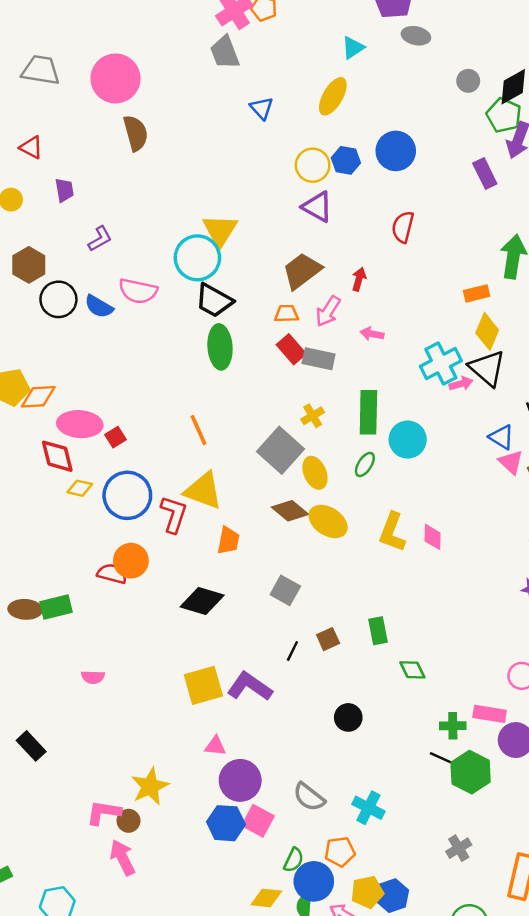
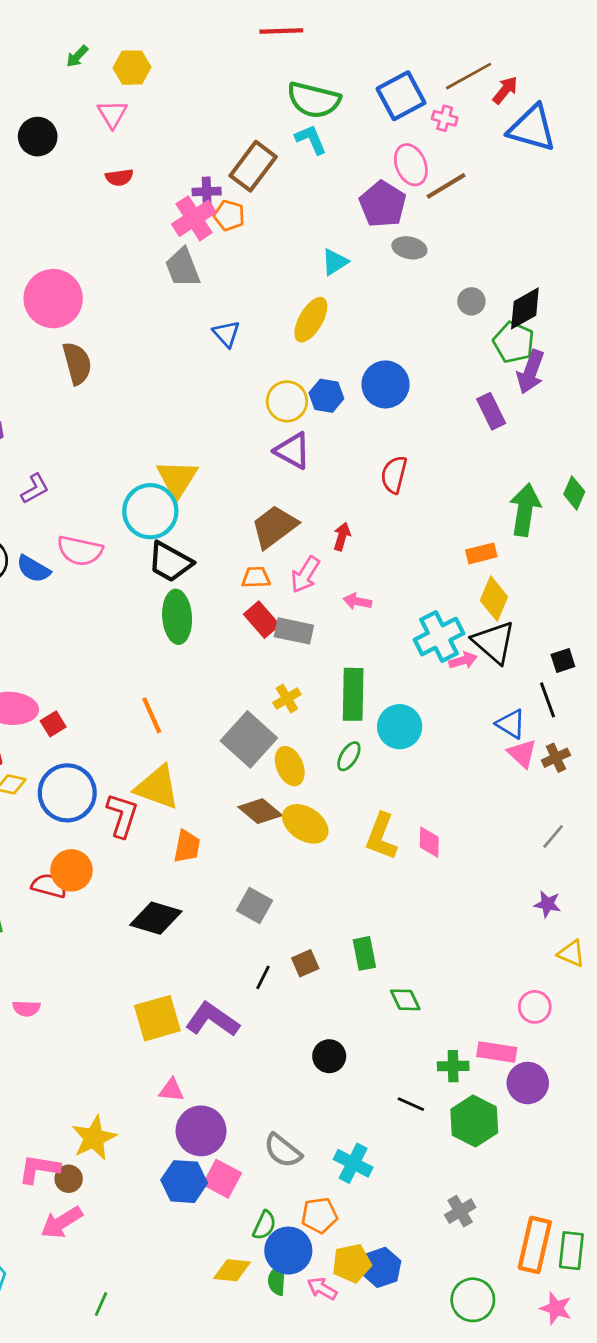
black line: (441, 758) -> (411, 1104), moved
pink arrow: (123, 858) -> (62, 1222), turned -96

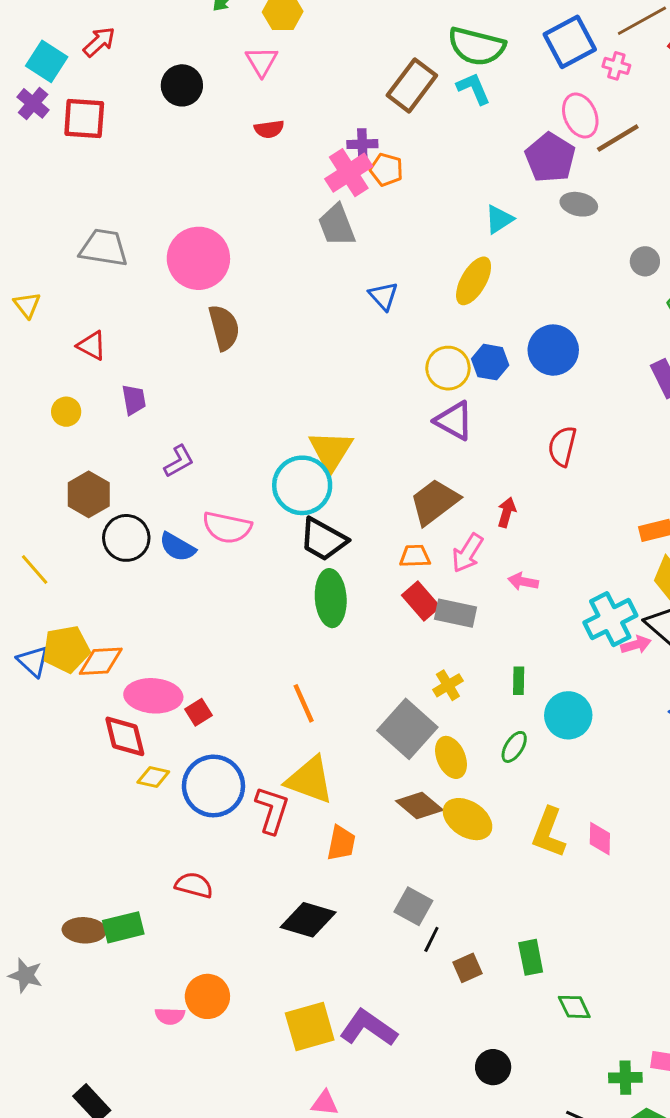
brown rectangle: (253, 166) -> (412, 85), moved
green rectangle: (353, 694) -> (519, 681), size x0.5
orange circle: (71, 870) -> (207, 996), moved
black line: (263, 977) -> (431, 939), moved

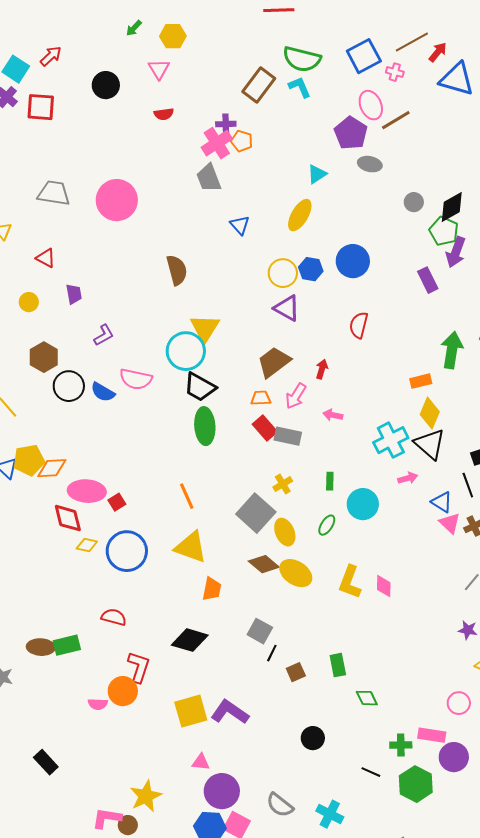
brown semicircle: (224, 327) -> (177, 270), moved
pink arrow: (636, 645) -> (408, 478), moved
red L-shape: (272, 810) -> (139, 667), moved

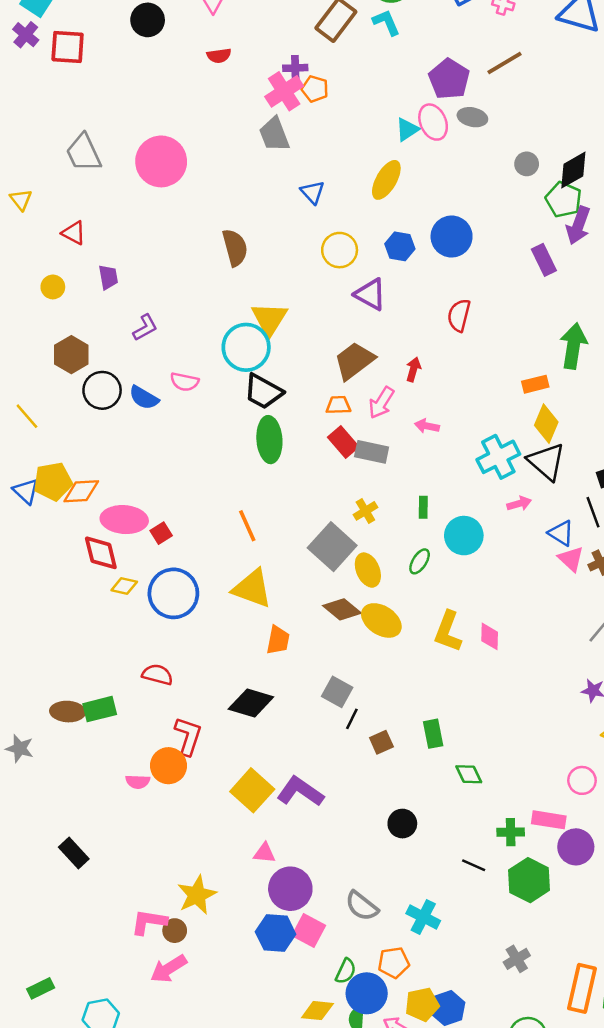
pink ellipse: (371, 105) -> (433, 122), moved
gray trapezoid: (54, 193) -> (84, 153), turned -124
yellow circle: (283, 273) -> (340, 250), moved
pink semicircle: (136, 379) -> (185, 382), size x0.7
yellow square: (191, 711) -> (252, 790), turned -32

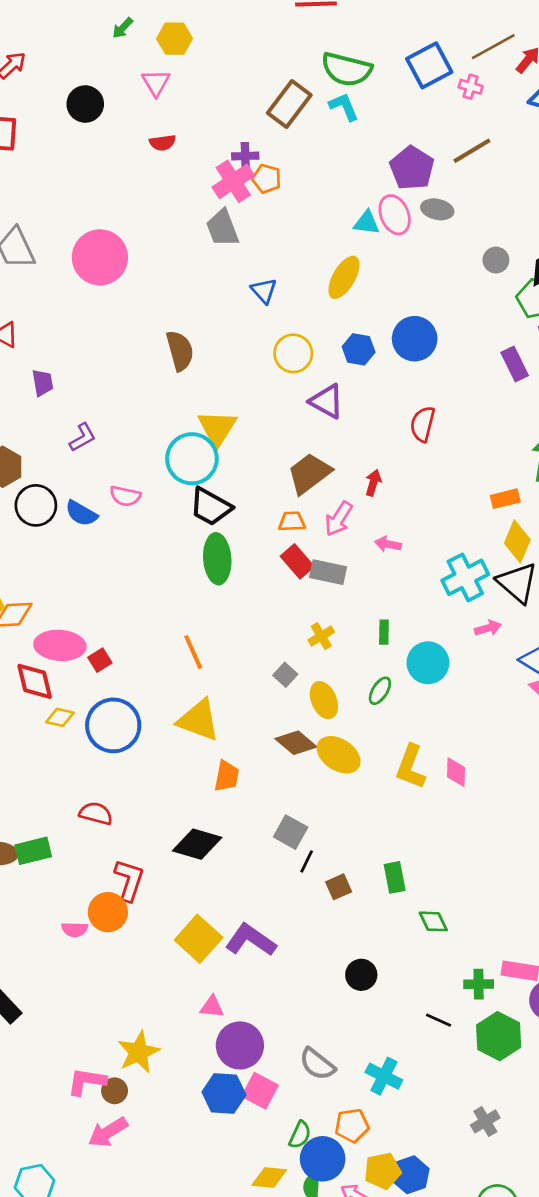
cyan triangle: (407, 129) -> (367, 223), turned 40
gray square: (332, 547) -> (285, 675), size x0.5

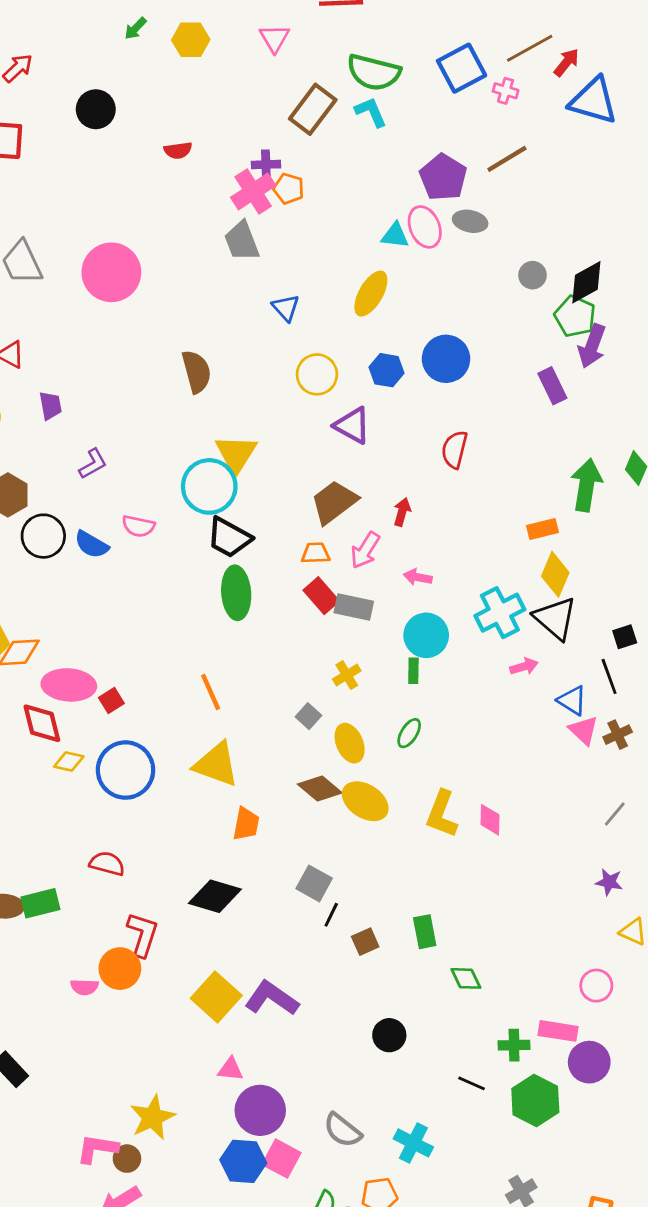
pink triangle: (156, 83) -> (274, 38), moved
cyan circle: (428, 663) -> (426, 635), moved

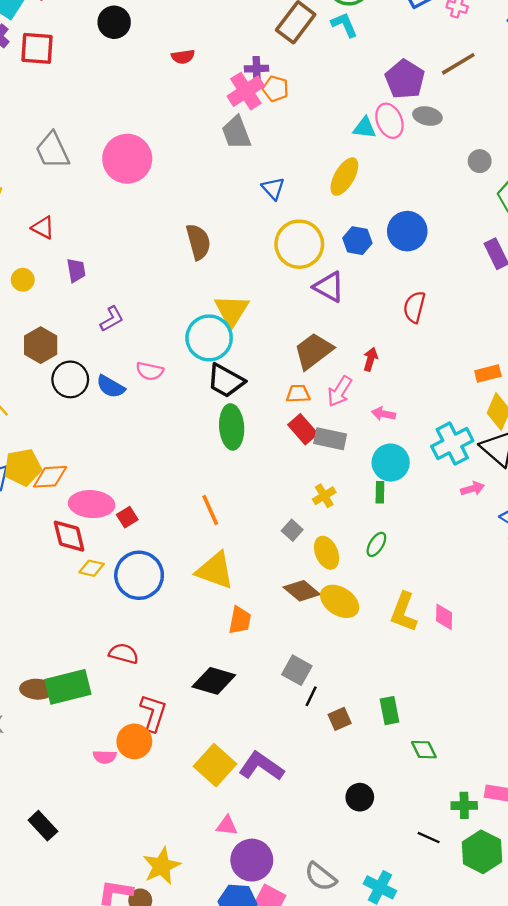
yellow circle: (317, 374) -> (299, 244), size x1.4
green rectangle: (40, 903) -> (68, 687), size x1.4

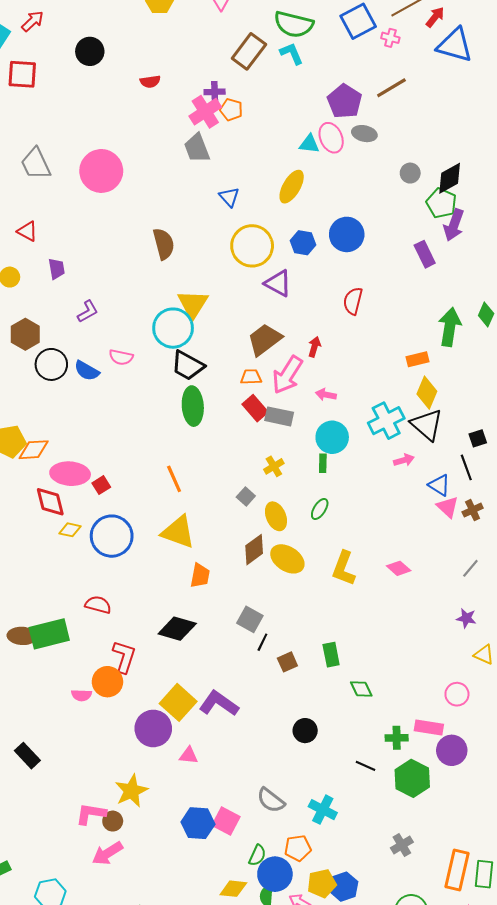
pink arrow: (340, 391) -> (287, 375), size x1.4
brown diamond: (302, 591) -> (254, 550), turned -76
pink diamond: (444, 617) -> (399, 568), moved, turned -50
purple circle: (252, 860) -> (153, 728), moved

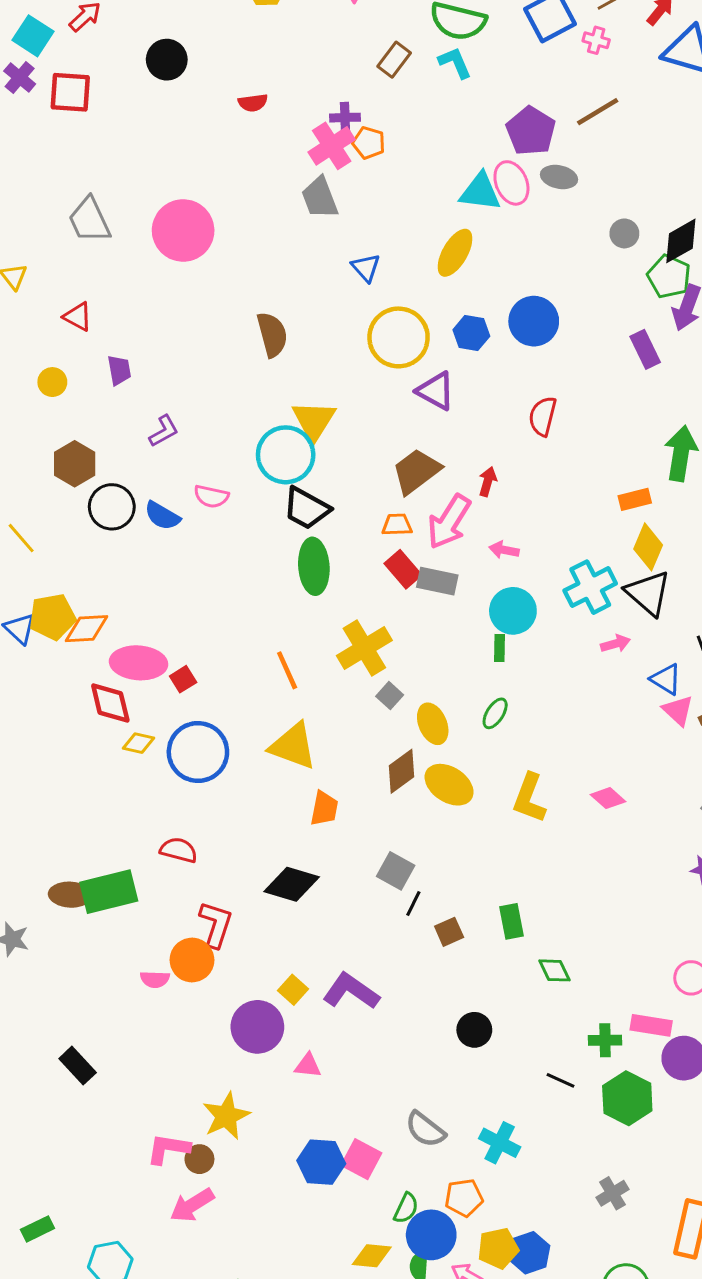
brown rectangle: (249, 51) -> (394, 60), size x0.7
cyan triangle: (309, 144) -> (480, 192), size x1.4
yellow cross: (274, 466) -> (364, 648), moved, size x1.8
yellow square: (178, 702) -> (293, 990), size x0.6

